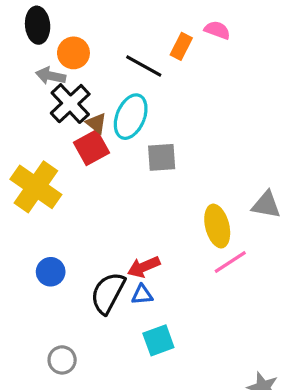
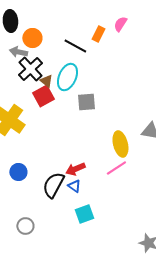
pink semicircle: (217, 30) -> (120, 24), turned -77
pink line: (230, 262) -> (116, 168), moved
blue triangle: (142, 295) -> (74, 186), turned 40

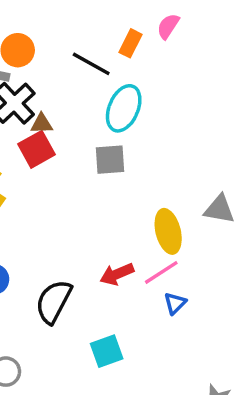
cyan ellipse: (67, 77) -> (124, 108), moved
brown triangle: (46, 81) -> (42, 124), turned -40
red arrow: (75, 169) -> (117, 274), moved
blue triangle: (74, 186) -> (175, 303), moved, turned 40

